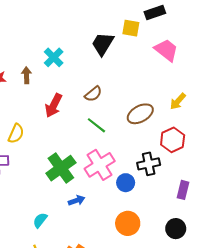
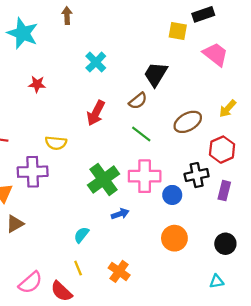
black trapezoid: (103, 44) -> (156, 74), moved
brown arrow: (26, 75) -> (67, 15), moved
yellow semicircle: (16, 134) -> (56, 143), turned 72
pink cross: (100, 165) -> (145, 176), turned 32
purple rectangle: (183, 190) -> (224, 191), moved

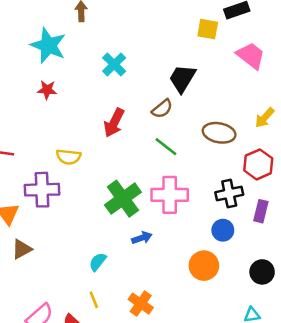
cyan star: (23, 33) -> (48, 46), moved
brown ellipse: (188, 122) -> (219, 133), turned 40
blue circle: (172, 195) -> (223, 230), moved

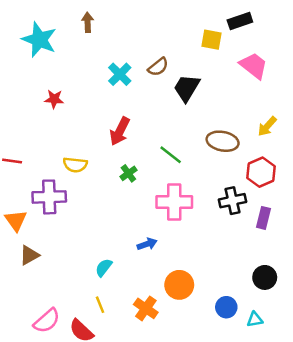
cyan star: (48, 46) -> (39, 40), moved
brown semicircle: (162, 109) -> (158, 67), moved
green cross: (123, 199) -> (128, 173), moved, size x0.5
blue circle: (223, 230) -> (226, 307), moved
orange circle: (204, 266) -> (179, 285), moved

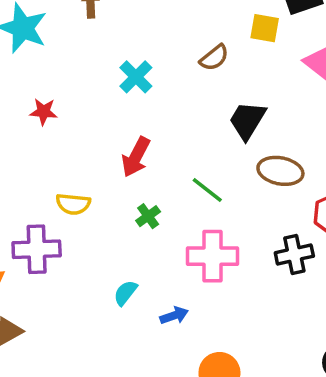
brown semicircle: (158, 67) -> (214, 58), moved
black trapezoid: (187, 88) -> (247, 120), moved
cyan semicircle: (104, 268) -> (125, 293), moved

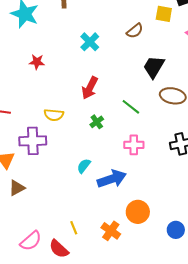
pink cross: (212, 256) -> (134, 145), size x0.7
blue arrow: (174, 315) -> (112, 179), size x1.8

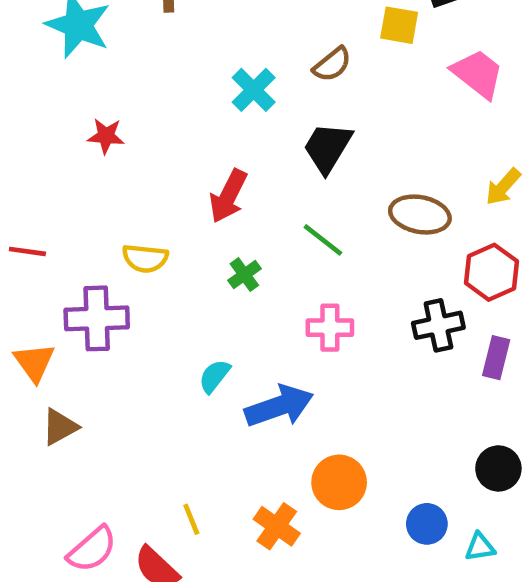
cyan cross: (90, 42) -> (254, 90), moved
black trapezoid: (154, 67) -> (328, 148), moved

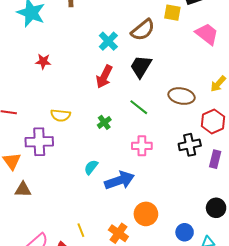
brown semicircle: (332, 64) -> (143, 30), size x1.4
red arrow: (228, 196) -> (104, 77), moved
brown triangle: (60, 427) -> (23, 190), turned 30

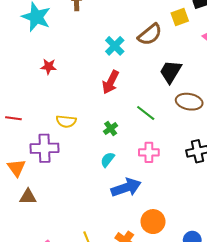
yellow square: (172, 13) -> (180, 17), turned -30
black trapezoid: (141, 67) -> (171, 72), moved
cyan semicircle: (91, 167) -> (107, 160), moved

